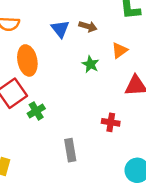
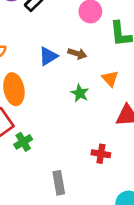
blue triangle: (60, 29) -> (48, 56), turned 36
orange triangle: (120, 50) -> (110, 79), turned -36

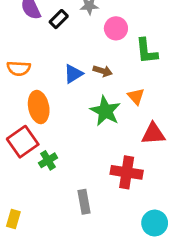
green star: (80, 93) -> (105, 111), size x1.6
red cross: (101, 154) -> (127, 172), size x1.6

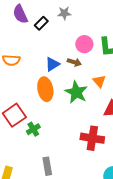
pink circle: (116, 28) -> (84, 44), moved
orange ellipse: (39, 107) -> (45, 89), moved
gray rectangle: (84, 202) -> (47, 166), moved

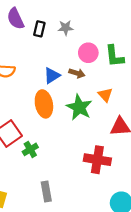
gray star: (64, 13) -> (66, 28), moved
black rectangle: (41, 23) -> (39, 29), turned -32

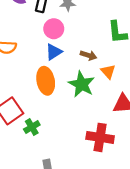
pink circle: (88, 53) -> (54, 29), moved
brown arrow: (77, 73) -> (88, 55), moved

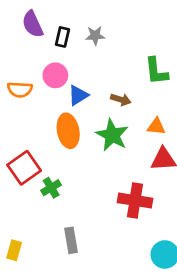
pink circle: (54, 29) -> (55, 75), moved
orange triangle: (108, 72) -> (156, 127), moved, turned -42

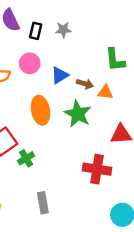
blue triangle: (78, 95) -> (60, 75), moved
orange triangle: (156, 127) -> (105, 92), moved

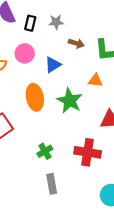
brown arrow: (85, 84) -> (76, 43), moved
green cross: (26, 158) -> (45, 151), moved
gray rectangle: (43, 203) -> (52, 184), moved

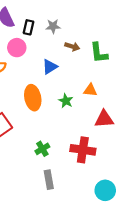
pink circle: (25, 53) -> (17, 48), moved
orange triangle: (95, 80) -> (90, 90), moved
green star: (70, 101) -> (66, 101), size x0.6

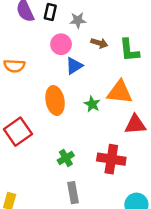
black rectangle: (28, 27) -> (50, 12), moved
pink circle: (17, 48) -> (61, 44), moved
orange triangle: (90, 90) -> (120, 92), size x1.6

